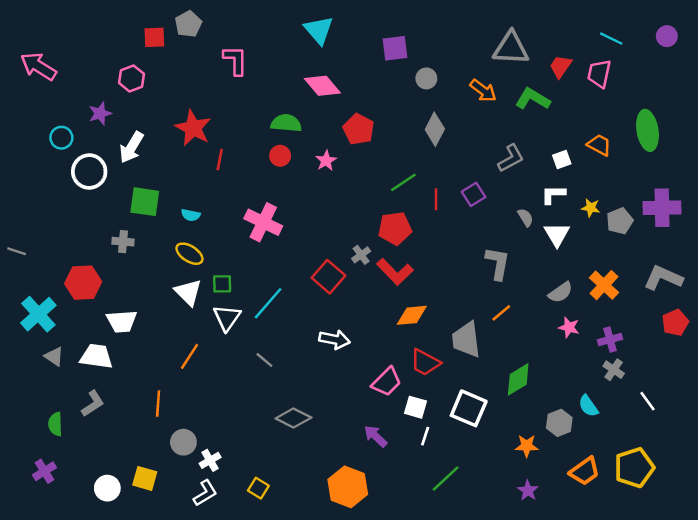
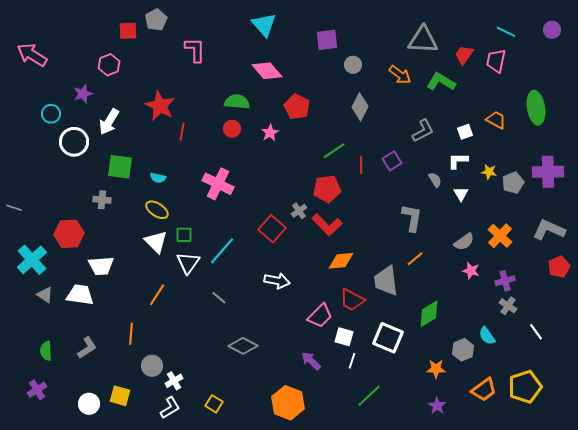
white triangle: (557, 234) -> (461, 194), size x0.7
gray L-shape: (93, 404) -> (87, 348), moved

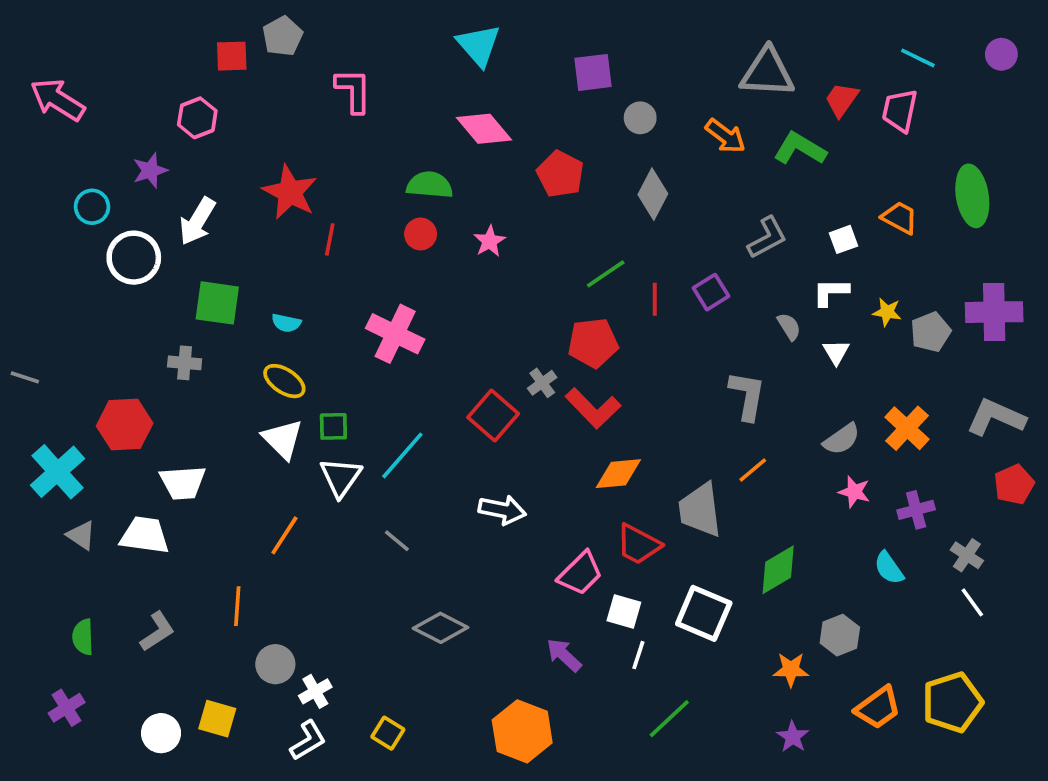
red pentagon: (297, 107) -> (560, 174), moved
gray cross: (508, 306) -> (967, 555), moved
cyan semicircle: (487, 336) -> (889, 568), moved

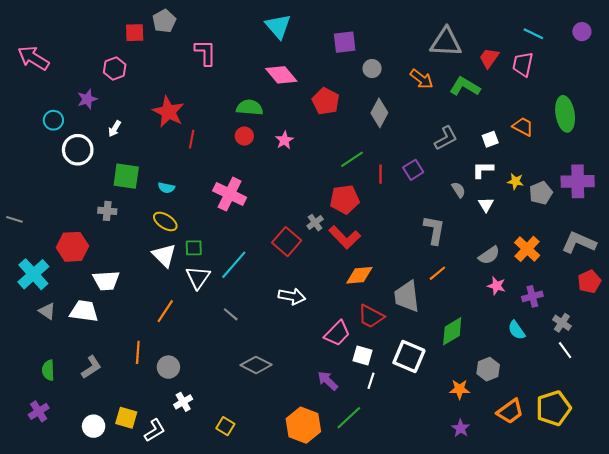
white arrow: (197, 221) -> (115, 129), size x0.6
gray circle: (275, 664) -> (168, 367), moved
green line: (669, 719) -> (349, 418), moved
white L-shape: (308, 740) -> (155, 430), moved

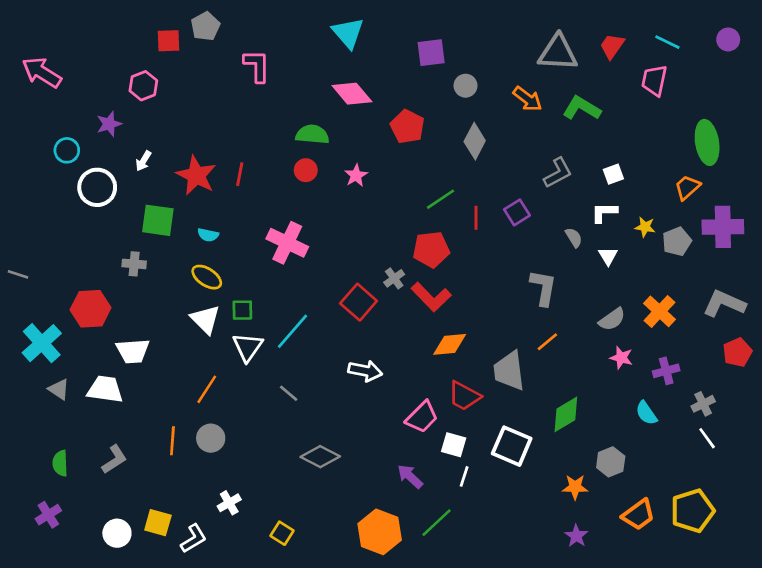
red trapezoid: (489, 58) -> (612, 46), moved
red star: (168, 112) -> (196, 175), moved
orange trapezoid: (523, 127) -> (687, 187), moved, turned -70
gray cross: (562, 323) -> (703, 404), turned 30
gray circle: (168, 367) -> (211, 438), moved

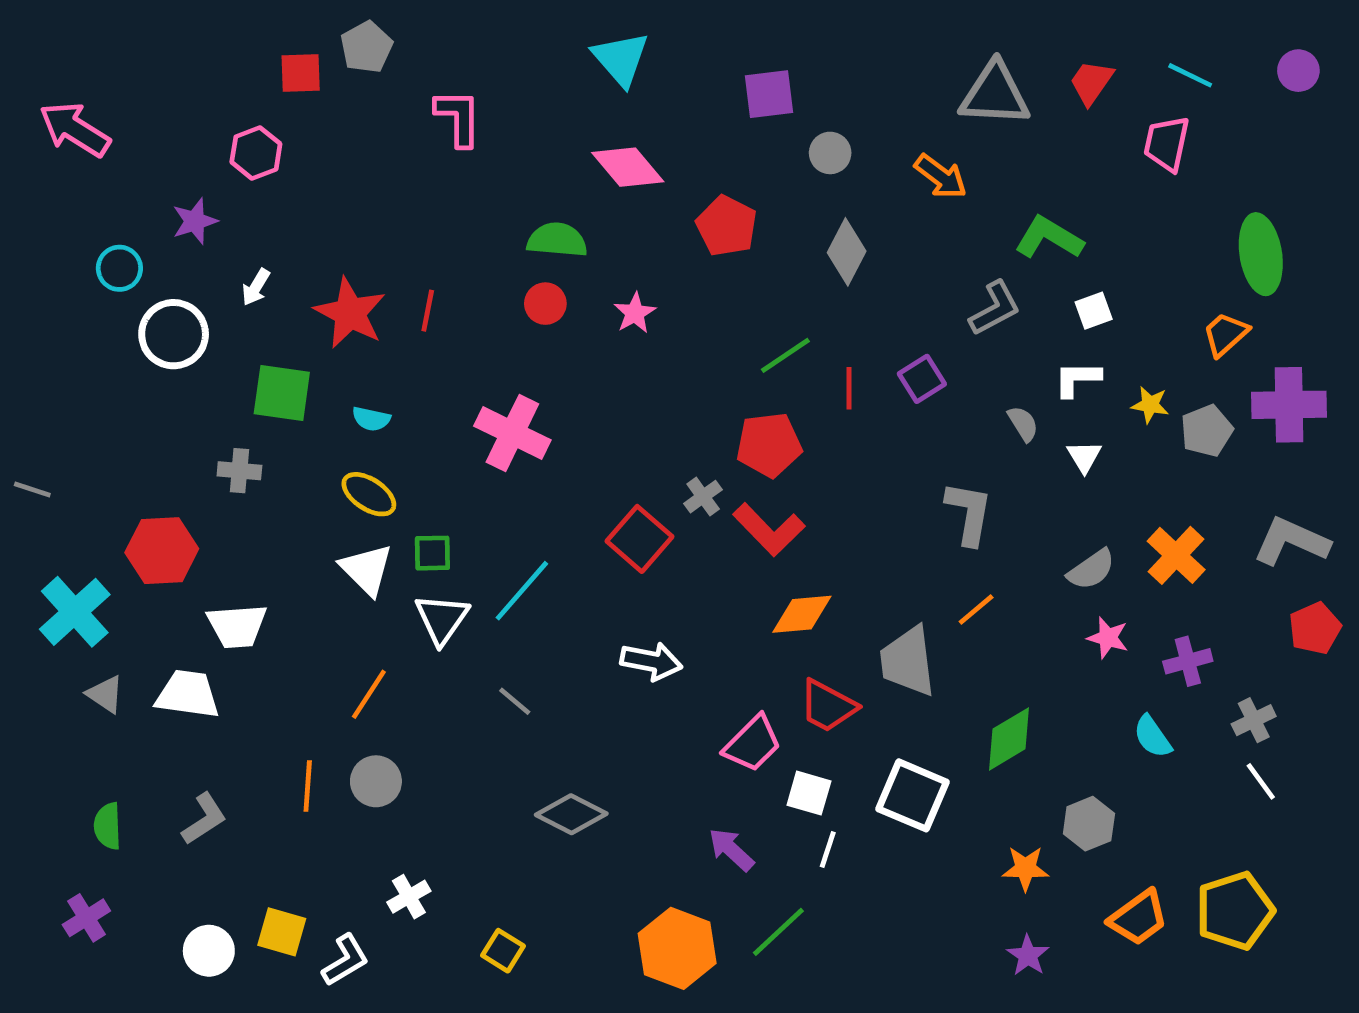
green L-shape: (582, 108) -> (1049, 238), moved

